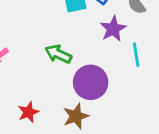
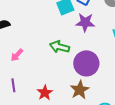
purple star: (113, 29) -> (85, 22), moved, turned -30

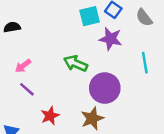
purple line: (13, 85) -> (27, 89), moved, turned -48

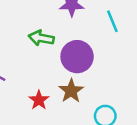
red star: (50, 116) -> (39, 100), moved

